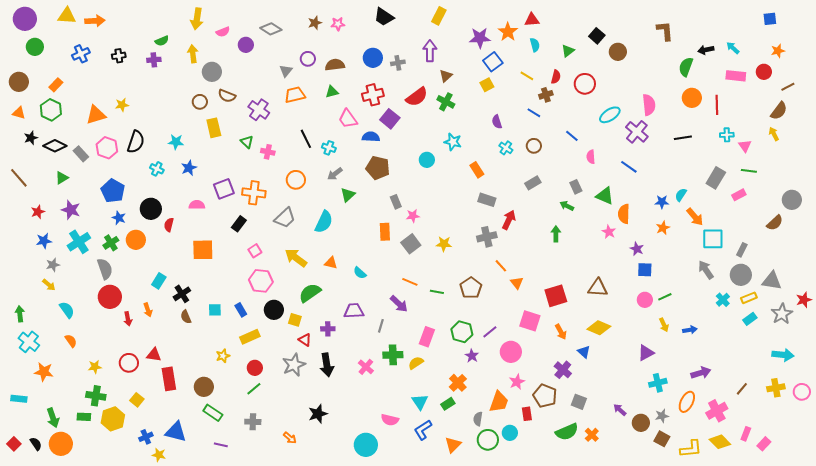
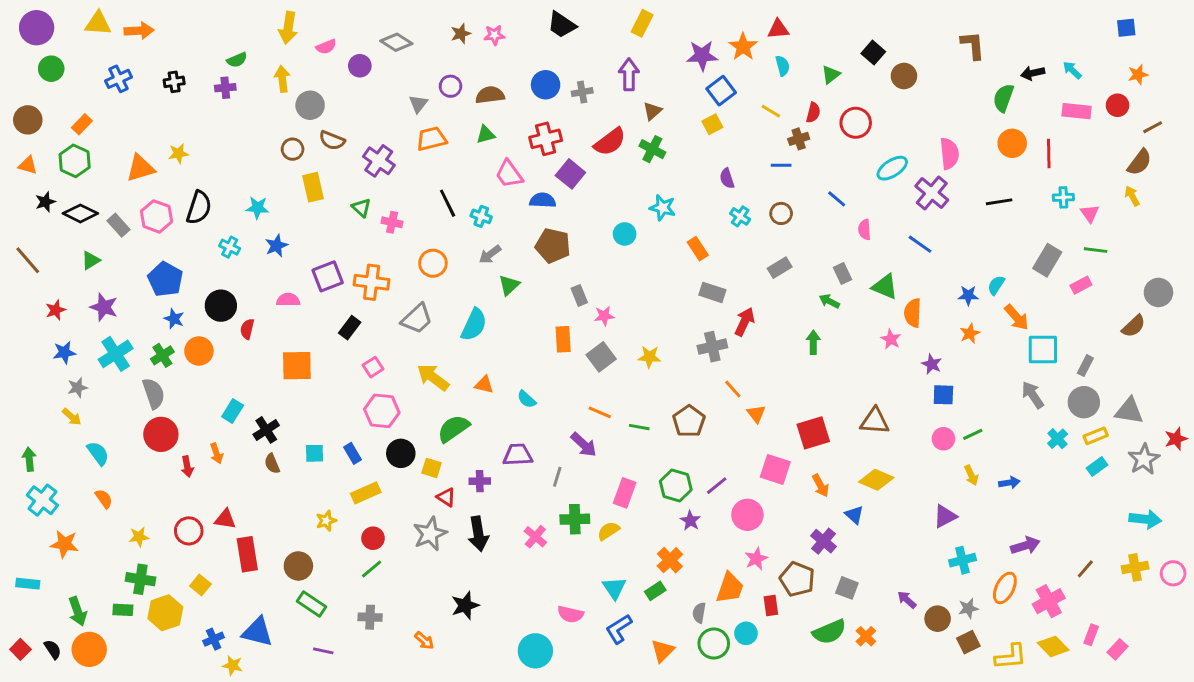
blue line: (534, 113) -> (781, 165), turned -32
brown square: (662, 439) -> (968, 642), turned 35

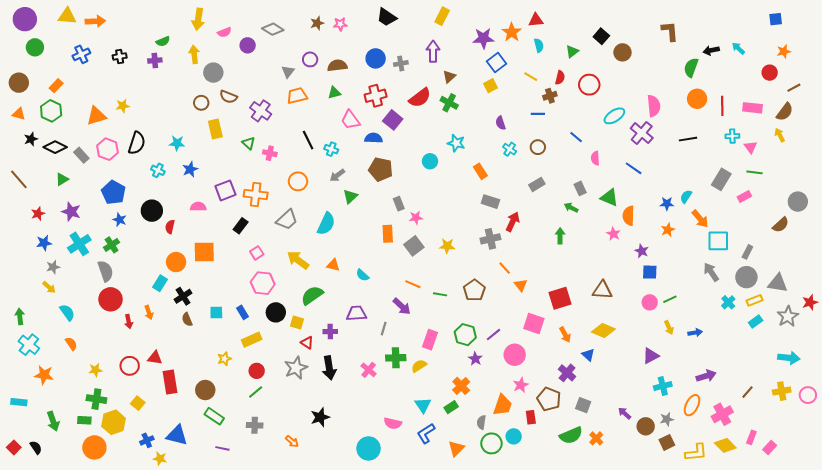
pink rectangle: (1077, 111) -> (752, 108), moved
orange circle: (199, 351) -> (176, 262), moved
orange circle: (89, 649) -> (94, 447), moved

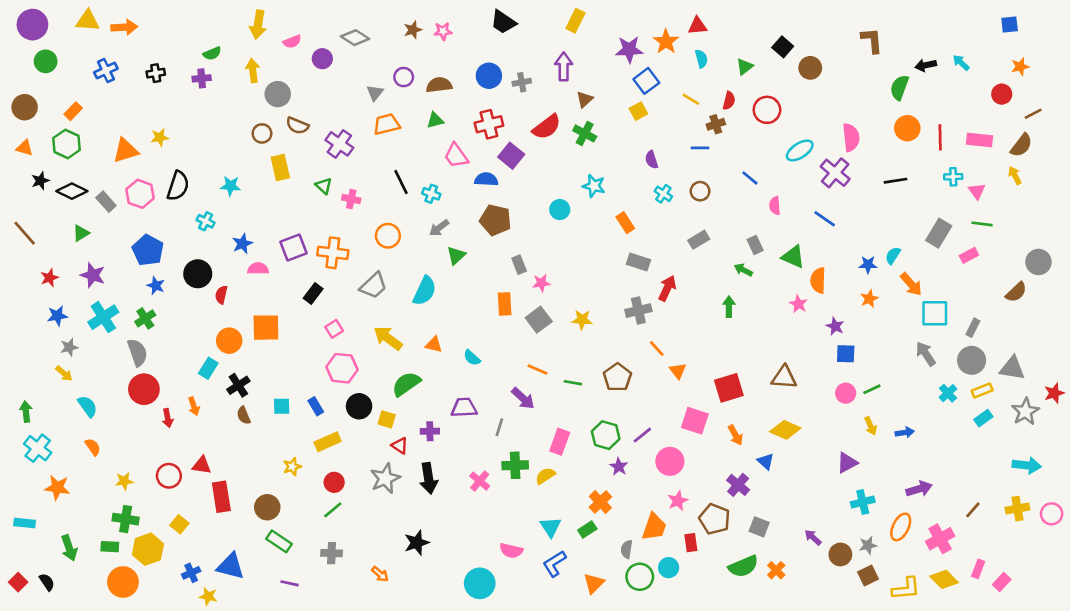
blue star: (190, 169) -> (242, 244), moved

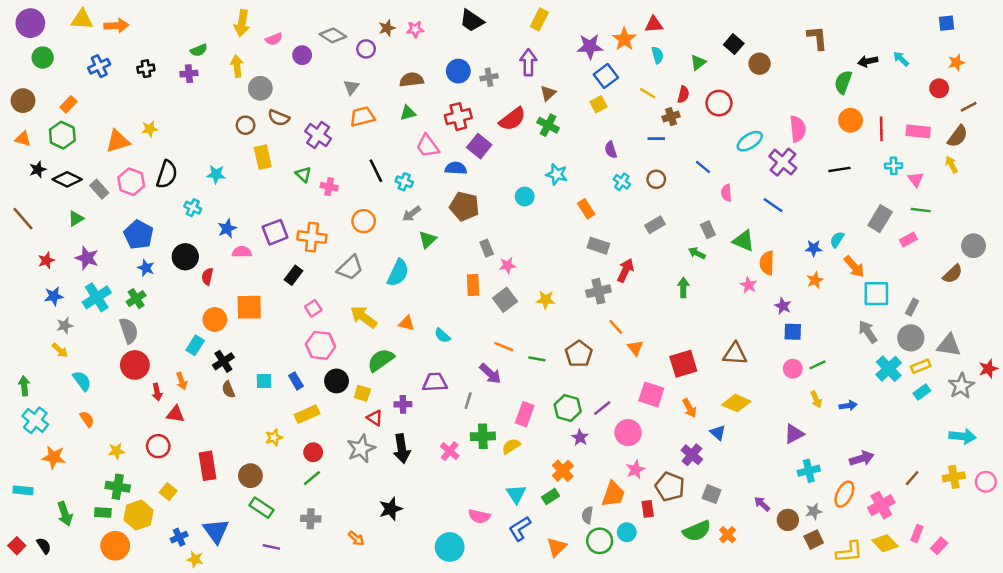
purple circle: (404, 77) -> (366, 49), moved
cyan cross: (948, 393) -> (889, 369), size x1.5
red triangle: (202, 465) -> (175, 414), moved
blue triangle: (231, 566) -> (216, 531), turned 40

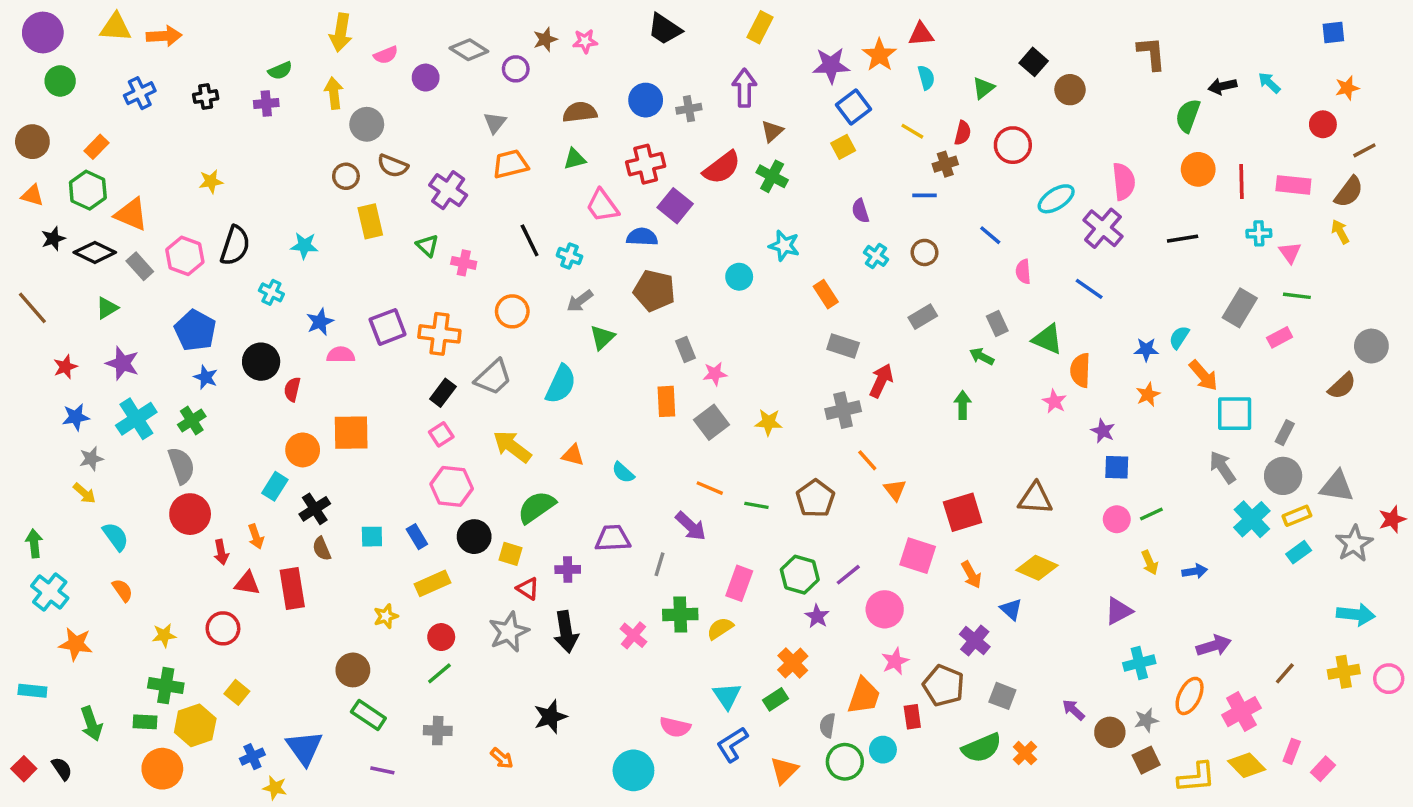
orange triangle: (118, 141) -> (131, 214), moved, turned 40
black rectangle: (293, 275) -> (443, 393), moved
red rectangle: (207, 466) -> (292, 589), moved

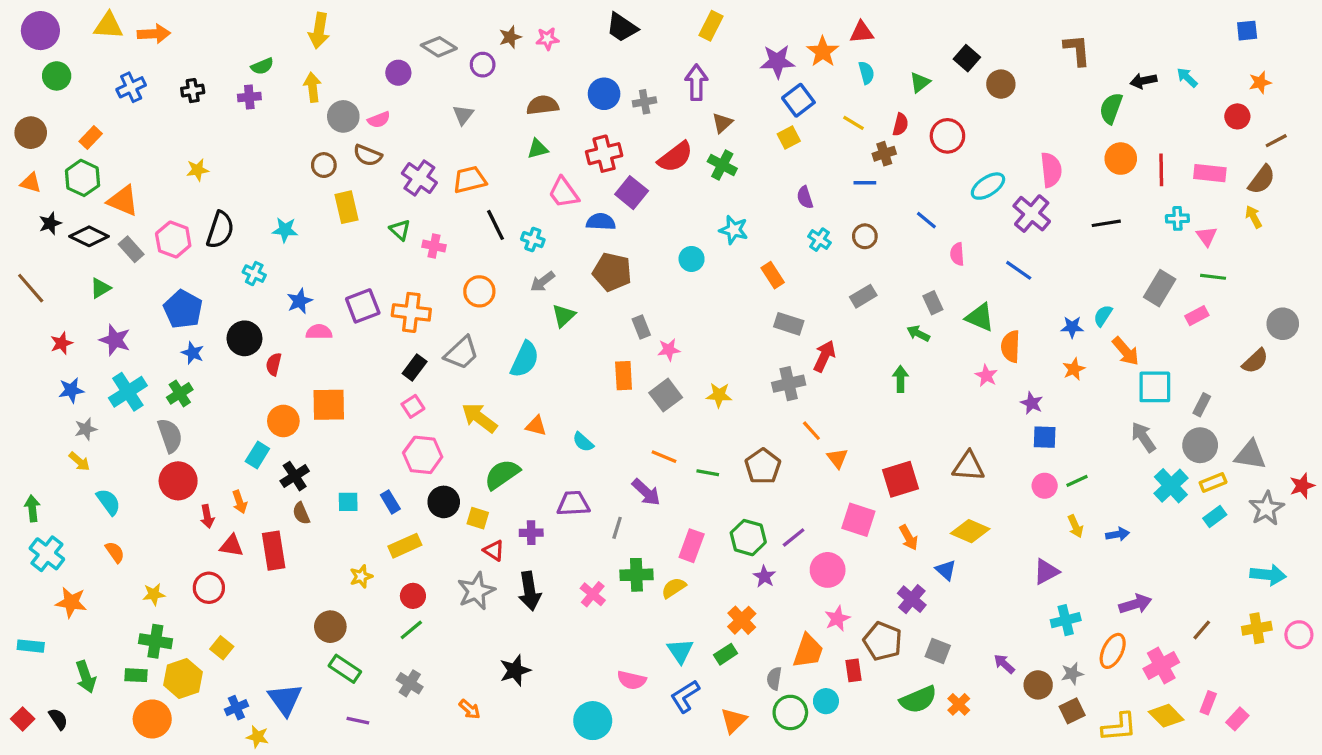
pink semicircle: (386, 55) -> (379, 120), moved
orange trapezoid: (511, 164) -> (470, 180), moved
gray cross: (438, 731) -> (410, 683), turned 30

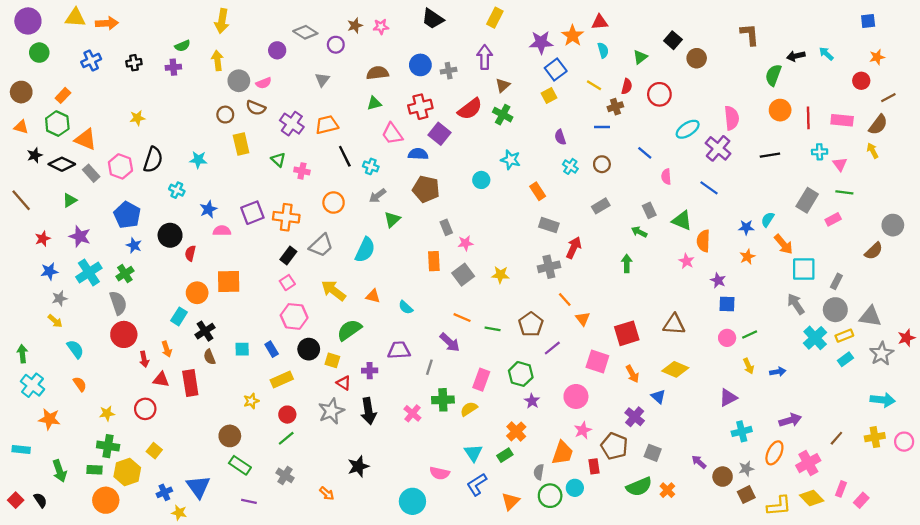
purple line: (794, 538) -> (552, 348), moved

